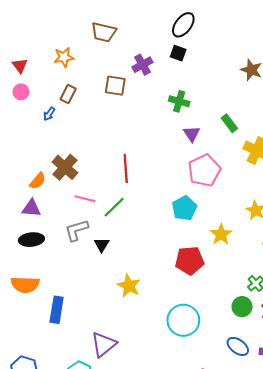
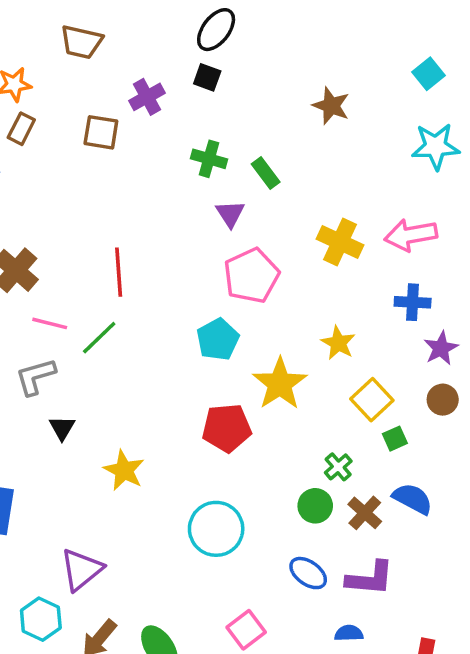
brown rectangle: (68, 94) -> (21, 129), moved
green rectangle: (229, 123) -> (266, 173), moved
yellow star: (221, 234) -> (280, 384), size x1.4
black triangle: (102, 245) -> (62, 428), moved

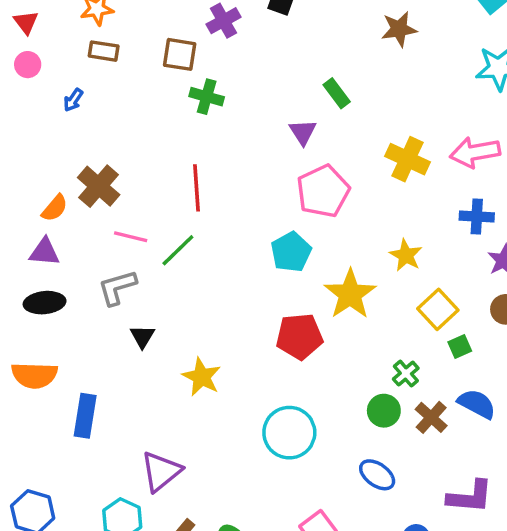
brown star: (331, 106) -> (399, 29), turned -30
brown rectangle: (21, 129) -> (104, 51), turned 72
green cross: (209, 159) -> (207, 97), moved
purple L-shape: (370, 578) -> (470, 497), moved

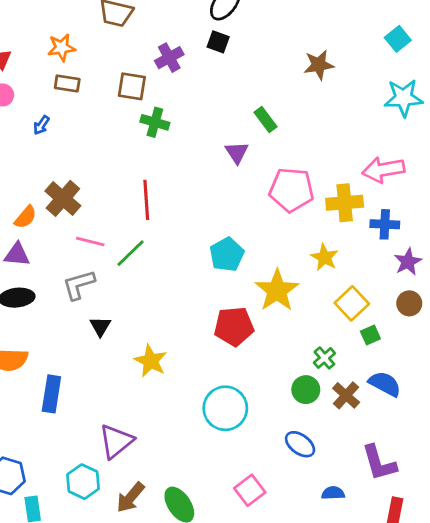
yellow cross: (407, 159) -> (345, 203), moved, turned -30
pink pentagon: (323, 191) -> (291, 190), moved, turned 30
purple L-shape: (470, 497) -> (379, 463), turned 69

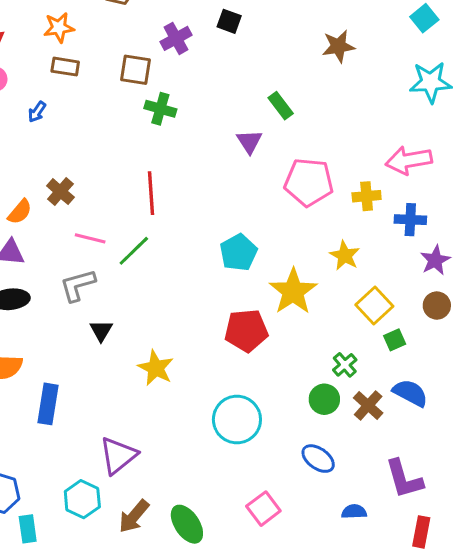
brown cross: (63, 198) -> (60, 192), size x0.7
yellow cross: (345, 203) -> (367, 196), size x0.7

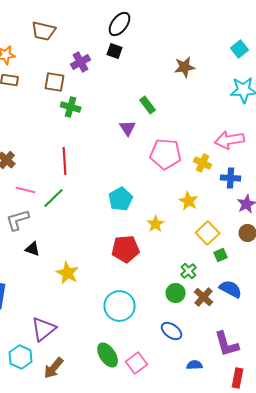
yellow cross: (367, 196) -> (203, 163), turned 30
yellow star: (293, 291) -> (156, 224), size x0.6
black triangle: (101, 331) -> (33, 249), turned -42
green ellipse: (187, 524) -> (108, 355), moved

